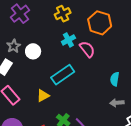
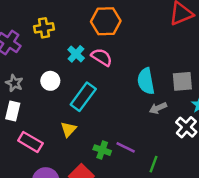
yellow cross: (63, 14) -> (44, 28), moved, turned 35
white circle: (33, 51) -> (50, 81), moved
cyan semicircle: (115, 79) -> (146, 81), size x1.5

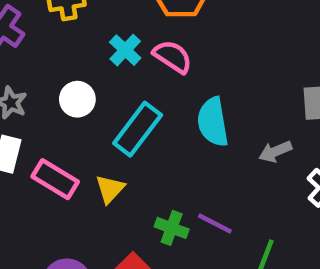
cyan semicircle: (146, 81) -> (213, 122), moved
pink rectangle: (30, 142) -> (55, 179), moved

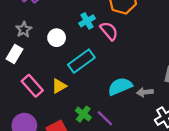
cyan semicircle: (213, 122) -> (120, 86), moved, turned 60
pink rectangle: (55, 179) -> (32, 86), moved

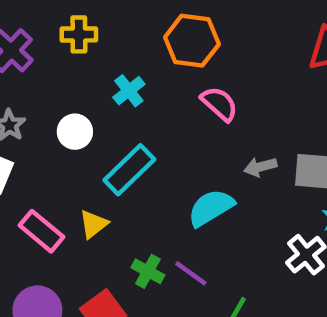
pink semicircle: (109, 31) -> (219, 104), moved
gray arrow: (145, 92) -> (260, 167), moved

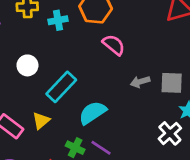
cyan cross: (129, 91) -> (58, 20), moved, turned 30
cyan semicircle: (211, 208) -> (93, 113), moved

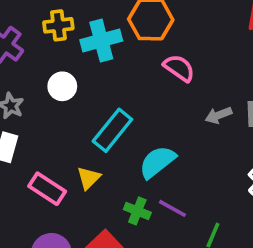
cyan cross: (58, 20) -> (101, 40), size x1.5
white circle: (27, 65) -> (62, 86), moved

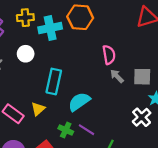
pink semicircle: (179, 68) -> (109, 55), moved, turned 42
gray arrow: (219, 115) -> (117, 76), turned 64
cyan rectangle: (112, 130) -> (54, 81), turned -30

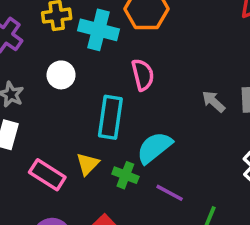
cyan cross: (50, 28) -> (99, 30), turned 30
pink semicircle: (109, 55) -> (143, 75), moved
green cross: (66, 130) -> (125, 175), moved

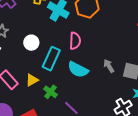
white circle: (61, 75) -> (31, 43), moved
cyan semicircle: (154, 148) -> (78, 69), moved, turned -130

